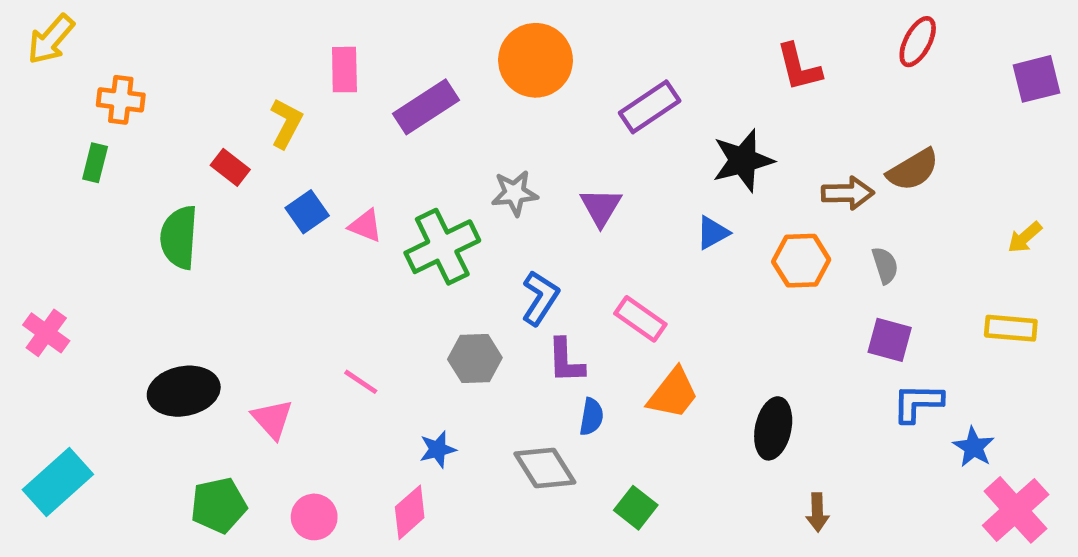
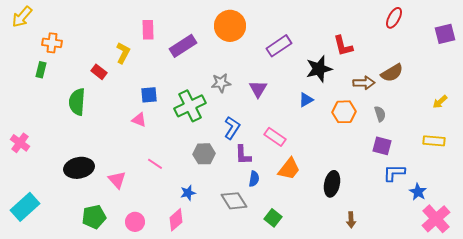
red L-shape: (799, 67) -> (343, 46), moved
blue square: (307, 212) -> (149, 95), moved, turned 30
pink triangle: (365, 226) -> (139, 120), moved

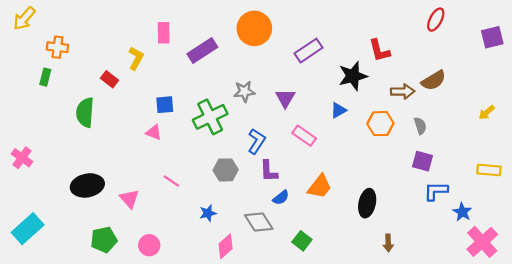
pink rectangle: (275, 137) -> (304, 136), moved
yellow rectangle: (434, 141) -> (489, 170), moved
blue semicircle: (254, 179) -> (281, 198), turned 42
pink diamond: (176, 220) -> (226, 246), moved

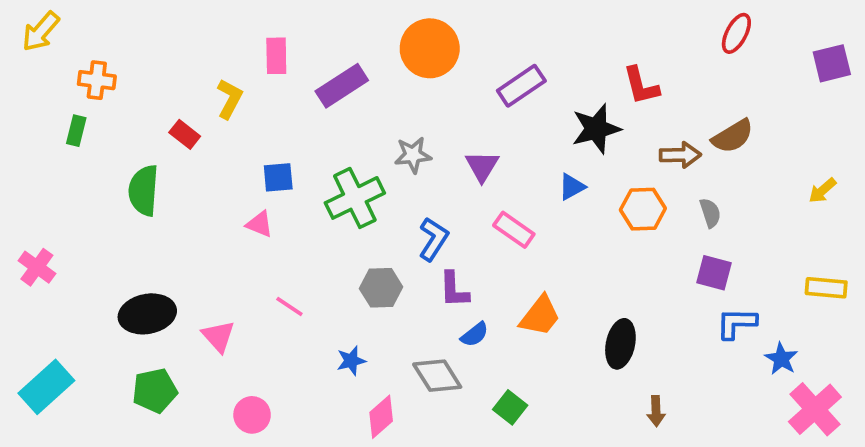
green pentagon: (104, 240) -> (155, 391), moved

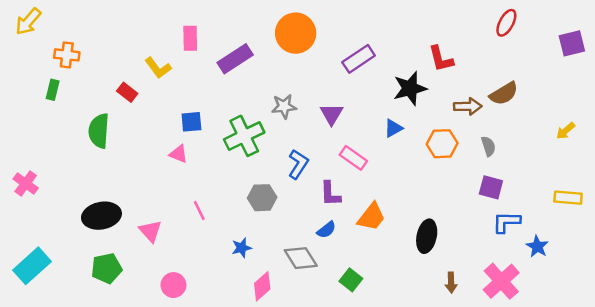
yellow L-shape: (230, 99) -> (158, 68), turned 116
purple L-shape: (454, 290) -> (330, 194), moved
pink line: (289, 306) -> (199, 210), turned 30
pink cross: (815, 409) -> (501, 281), moved

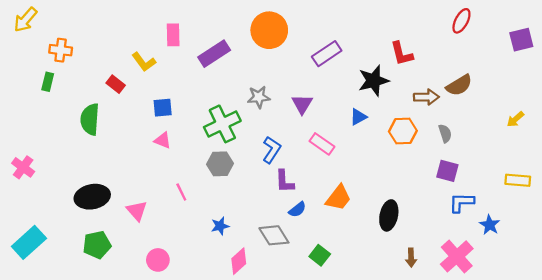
blue square: (191, 122) -> (163, 108), moved
purple L-shape: (330, 194) -> (284, 181), moved
gray hexagon: (262, 198) -> (220, 164), moved

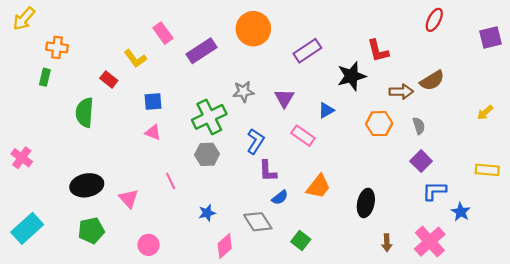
pink rectangle: (173, 35) -> (163, 33), turned -35
blue triangle: (358, 117) -> (326, 110), moved
purple square: (447, 171) -> (421, 161), turned 30

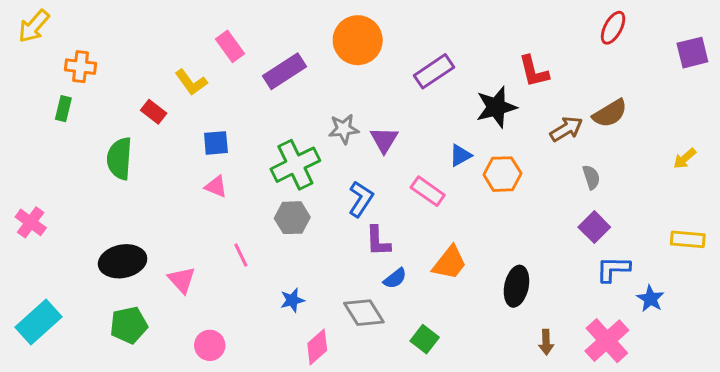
brown arrow: (401, 92) -> (566, 129), turned -30
purple triangle: (284, 98) -> (384, 140), moved
orange hexagon: (379, 124) -> (502, 174), moved

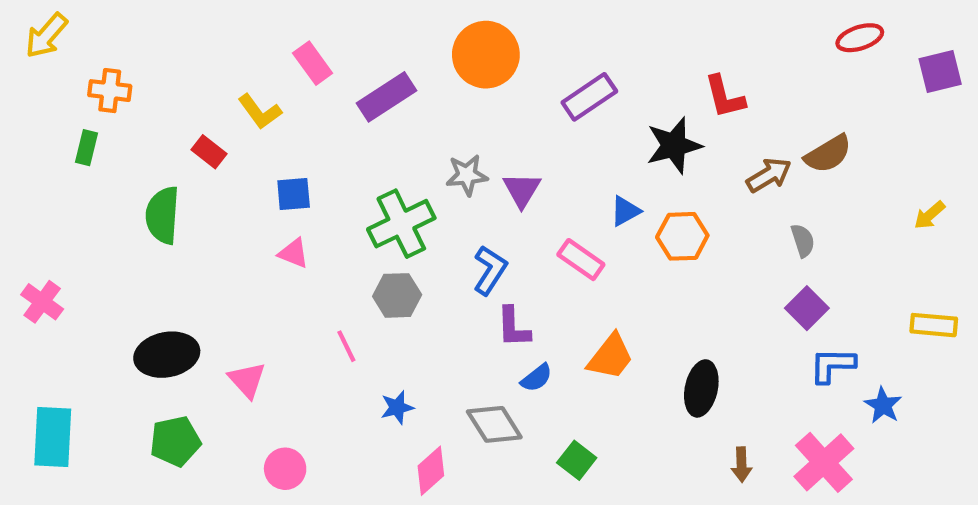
red ellipse: (613, 28) -> (860, 38), moved, turned 44
pink line: (241, 255) -> (346, 346), moved
cyan rectangle: (38, 322) -> (53, 437), turned -45

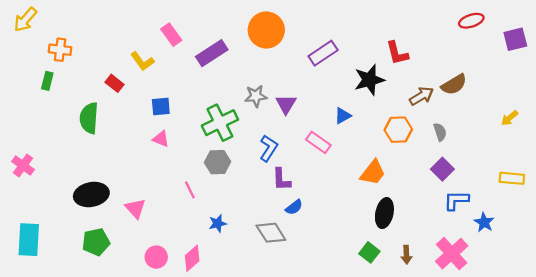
orange hexagon: (682, 236) -> (398, 130), moved
orange trapezoid: (610, 357) -> (373, 172), moved
green square: (577, 460) -> (369, 252), moved
pink diamond: (431, 471) -> (192, 258), moved

